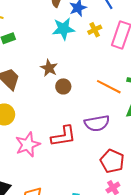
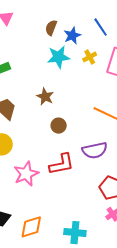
brown circle: (63, 86) -> (59, 126), moved

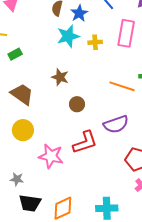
yellow cross: (90, 57) -> (95, 42), moved, turned 32
pink star: (26, 174) -> (51, 156), turned -30

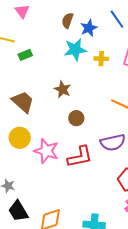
green rectangle: (15, 54) -> (25, 55), moved
pink star: (51, 156) -> (46, 151), moved
black trapezoid: (30, 203) -> (18, 211), turned 45

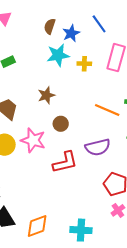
brown star: (63, 89) -> (46, 95), turned 30
pink star: (46, 151) -> (33, 140), moved

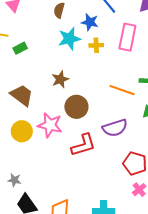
blue star: (71, 33) -> (90, 22), moved, turned -30
brown circle: (61, 124) -> (76, 107), size x1.5

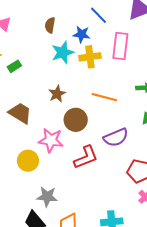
yellow cross: (96, 45) -> (90, 57), size x1.5
orange line: (122, 90) -> (104, 97), moved
yellow circle: (22, 131) -> (28, 161), moved
gray star: (14, 180) -> (47, 197), moved, size x1.5

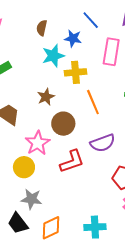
yellow cross: (90, 57) -> (75, 72), moved
orange line: (104, 97) -> (93, 102), turned 50
pink star: (51, 140) -> (38, 143), turned 30
yellow circle: (28, 161) -> (24, 167), moved

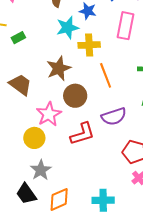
brown star: (46, 97) -> (59, 68), size x1.4
gray star: (31, 199) -> (41, 170), turned 30

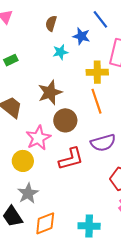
cyan star: (67, 28) -> (60, 52), size x0.7
yellow cross: (89, 45) -> (97, 72), moved

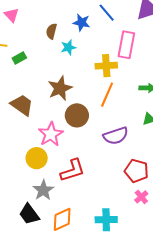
brown semicircle: (51, 23) -> (51, 31), moved
blue star: (81, 36) -> (82, 22), moved
orange line: (97, 101) -> (107, 95), turned 45
red L-shape: (71, 159) -> (72, 170), moved

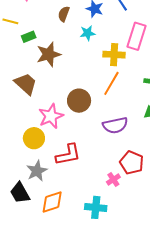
cyan star: (68, 47) -> (88, 33), moved
brown star: (60, 88) -> (49, 54), moved
pink cross: (141, 197) -> (113, 179), moved

